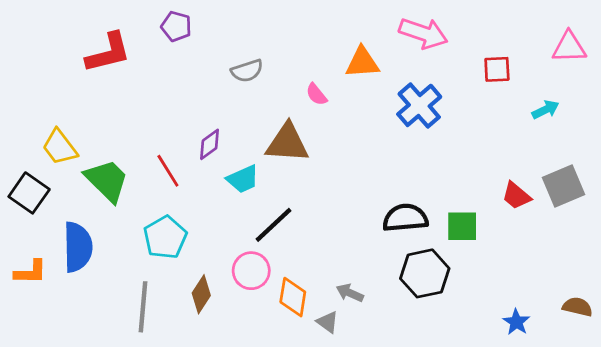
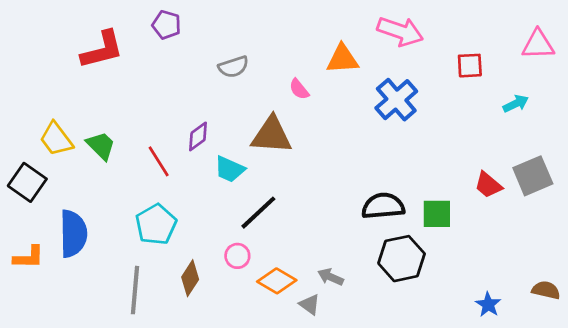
cyan trapezoid: (243, 179) -> (230, 169), turned 48
green trapezoid: (107, 180) -> (101, 146), moved, size x0.7
pink circle: (251, 271) -> (237, 256), size x0.7
orange diamond: (293, 297) -> (277, 281), turned -69

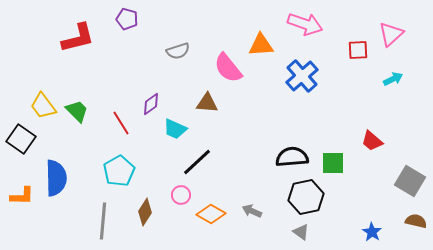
pink triangle: (538, 45) -> (391, 34), moved, turned -40
pink semicircle: (299, 89) -> (228, 68), size x1.8
brown triangle: (272, 135) -> (207, 103), size x0.7
gray square: (533, 176) -> (410, 181), moved, turned -36
gray triangle: (310, 305) -> (301, 232), moved

